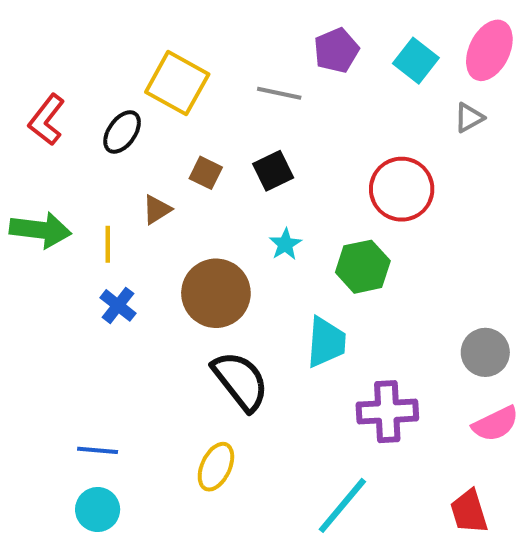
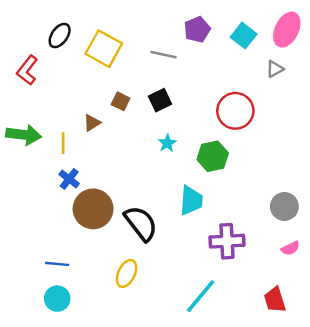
black ellipse: (122, 132) -> (60, 36), moved
brown circle: (216, 293) -> (93, 209), moved
pink semicircle: (495, 424) -> (290, 248), size x0.7

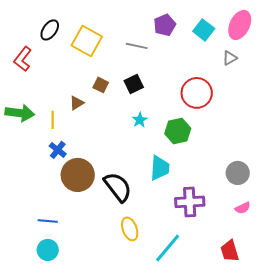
yellow ellipse: (127, 273) -> (130, 229), moved, turned -45

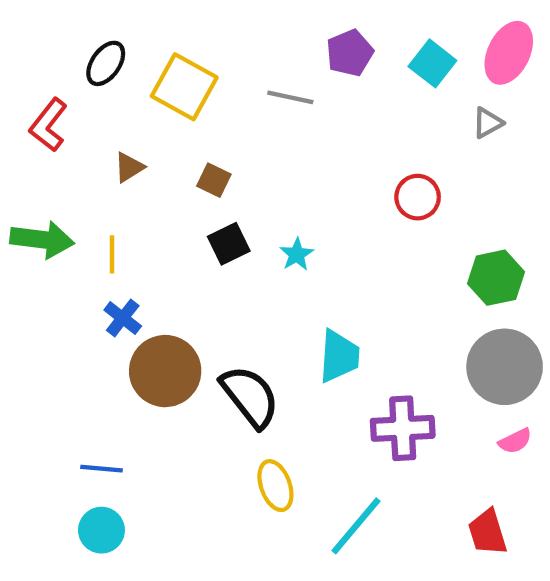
black square: (134, 84) -> (229, 244), moved
red circle: (197, 93) -> (418, 197), size x0.7
brown triangle: (77, 103) -> (129, 167), moved
green hexagon: (178, 131) -> (496, 278), moved
gray circle: (238, 173) -> (505, 367), size x1.5

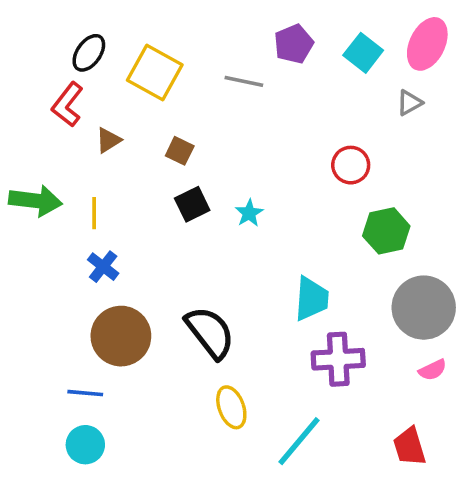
red L-shape: (48, 125) -> (67, 105), moved
green hexagon: (496, 278) -> (386, 231), moved
cyan trapezoid: (339, 356) -> (312, 299), moved
brown circle: (165, 371) -> (121, 336), moved

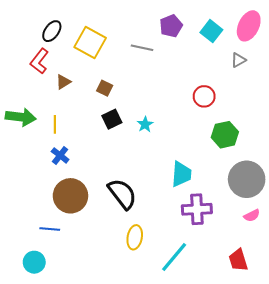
yellow ellipse: (231, 407) -> (135, 237), turned 30
cyan circle: (85, 445) -> (34, 262), moved

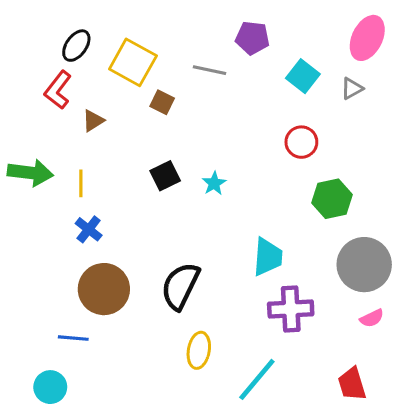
purple pentagon: (171, 26) -> (252, 38), turned 30
cyan square: (211, 31) -> (303, 76), moved
brown square: (105, 88) -> (162, 102), moved
black semicircle: (122, 194) -> (180, 286), turned -116

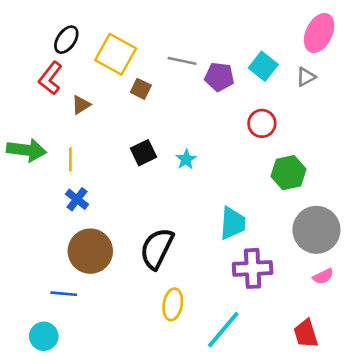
purple pentagon: (252, 38) -> (219, 77), moved

